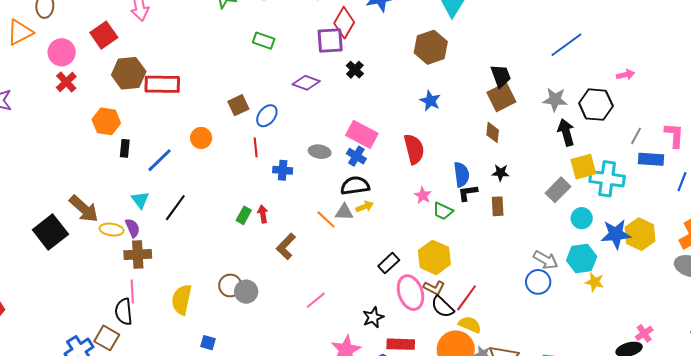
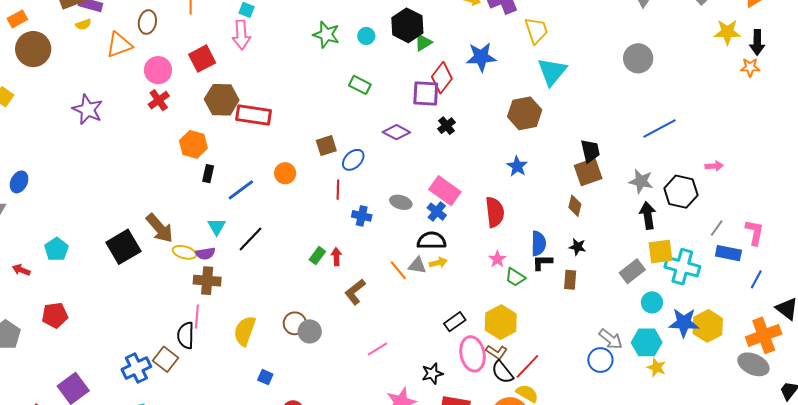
purple semicircle: (133, 228) -> (205, 254), turned 96

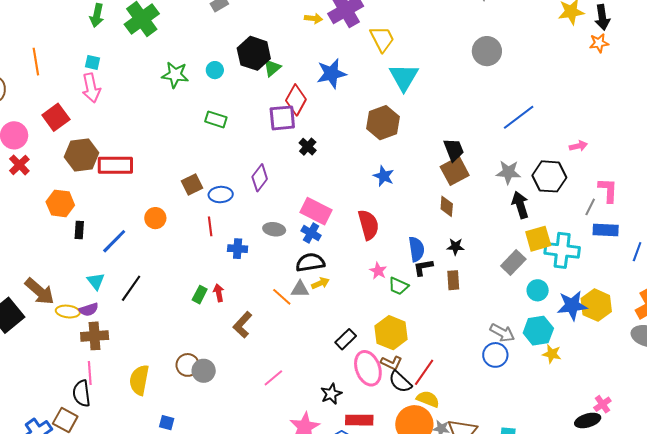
purple diamond: (396, 132) -> (260, 178), moved, turned -72
blue ellipse: (353, 160) -> (221, 195), turned 50
pink L-shape: (755, 232) -> (608, 190), moved

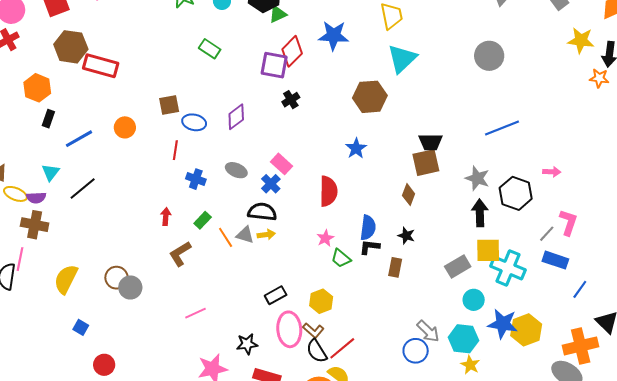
black trapezoid: (454, 150) -> (431, 142), turned 95
pink rectangle: (316, 211) -> (281, 164), size x0.7
green rectangle: (200, 295) -> (203, 220), moved
yellow hexagon: (391, 333) -> (321, 301), size x0.7

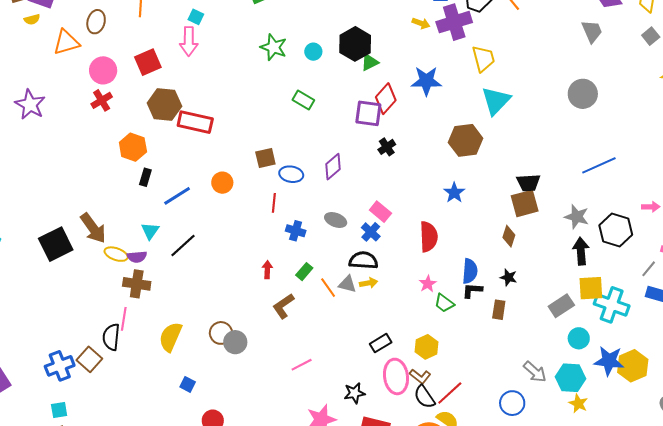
blue circle: (416, 351) -> (512, 403), moved

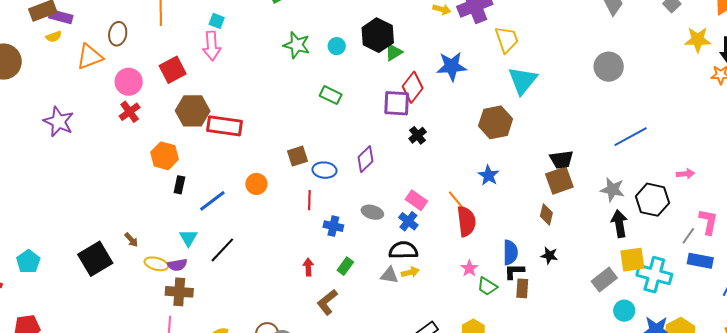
brown arrow: (93, 228) -> (131, 240), size x0.5
orange line: (328, 288) -> (456, 200), moved
brown rectangle: (499, 310) -> (522, 288), moved

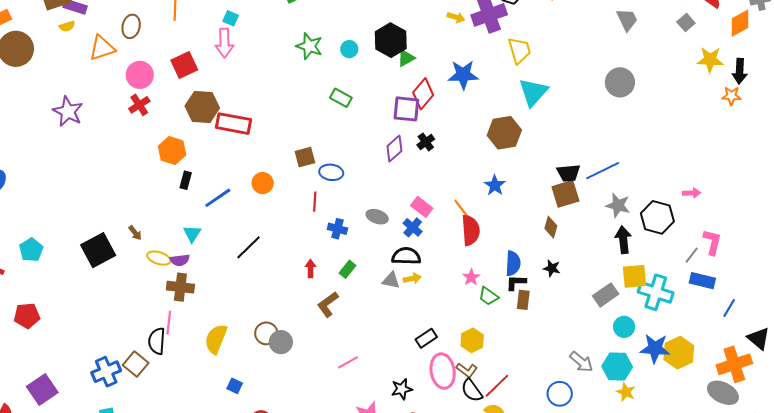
blue line: (631, 137) -> (603, 171), moved
purple diamond: (365, 159) -> (394, 148), moved
black line: (222, 250) -> (248, 247), moved

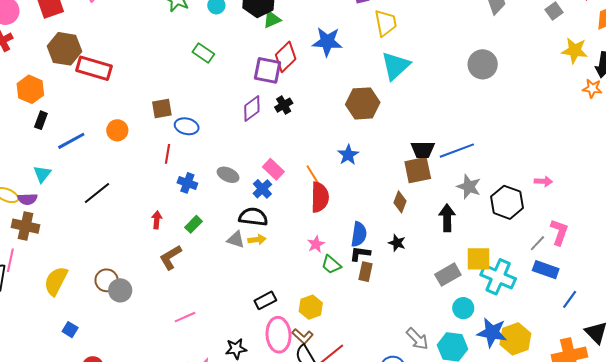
black arrow: (623, 240) -> (447, 218), moved

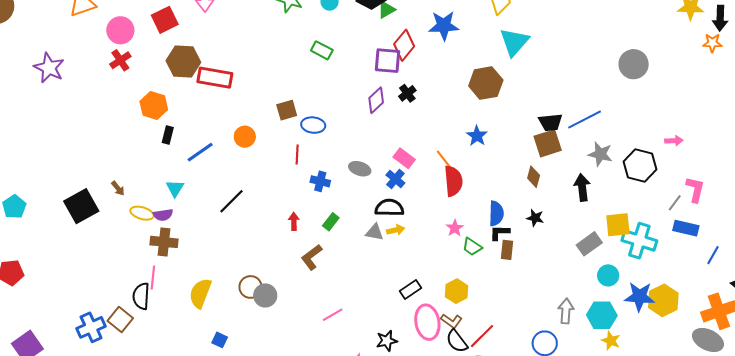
gray circle: (483, 64) -> (634, 64), moved
gray arrow: (417, 339) -> (566, 311), turned -125

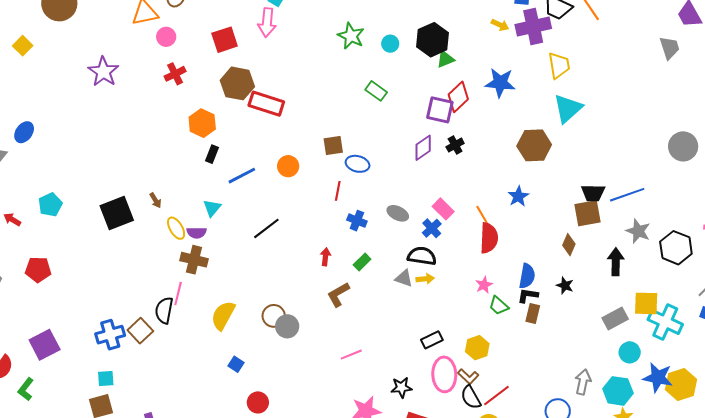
pink circle: (120, 30) -> (166, 37), moved, size x0.7
yellow ellipse: (142, 213) -> (176, 228), turned 35

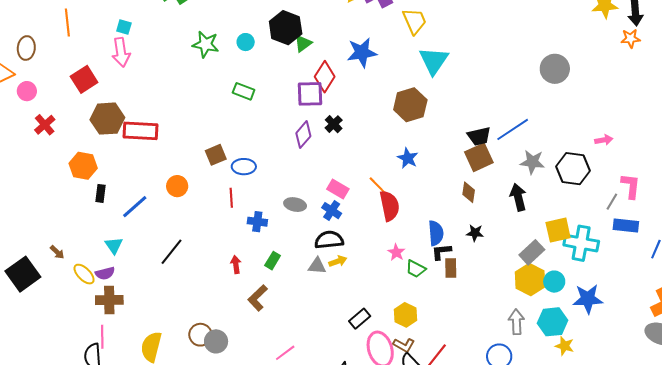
yellow hexagon: (681, 384) -> (530, 280), moved

